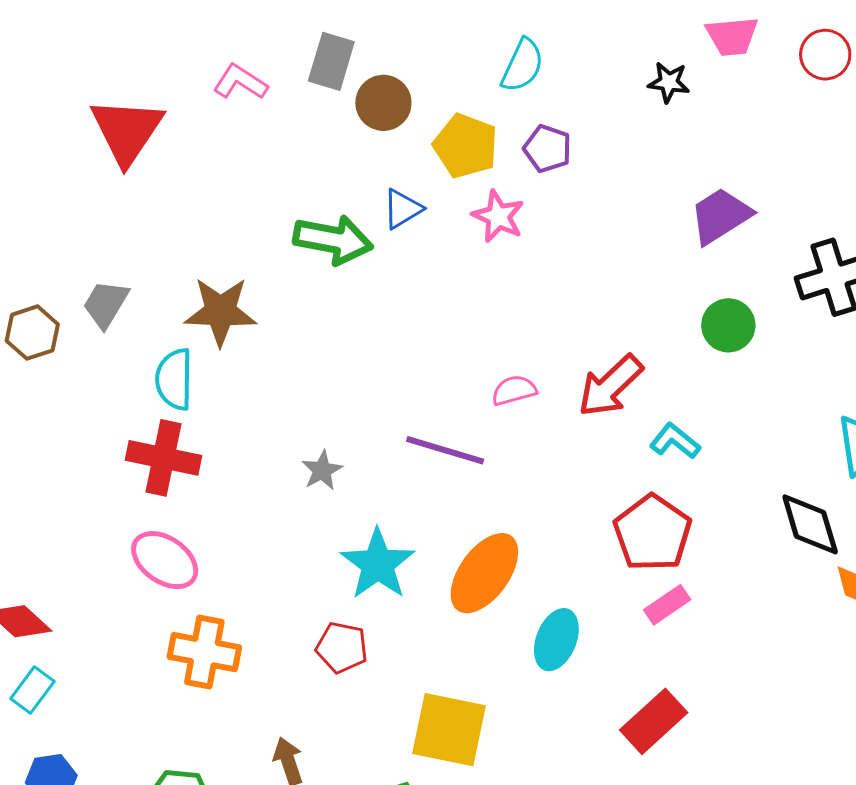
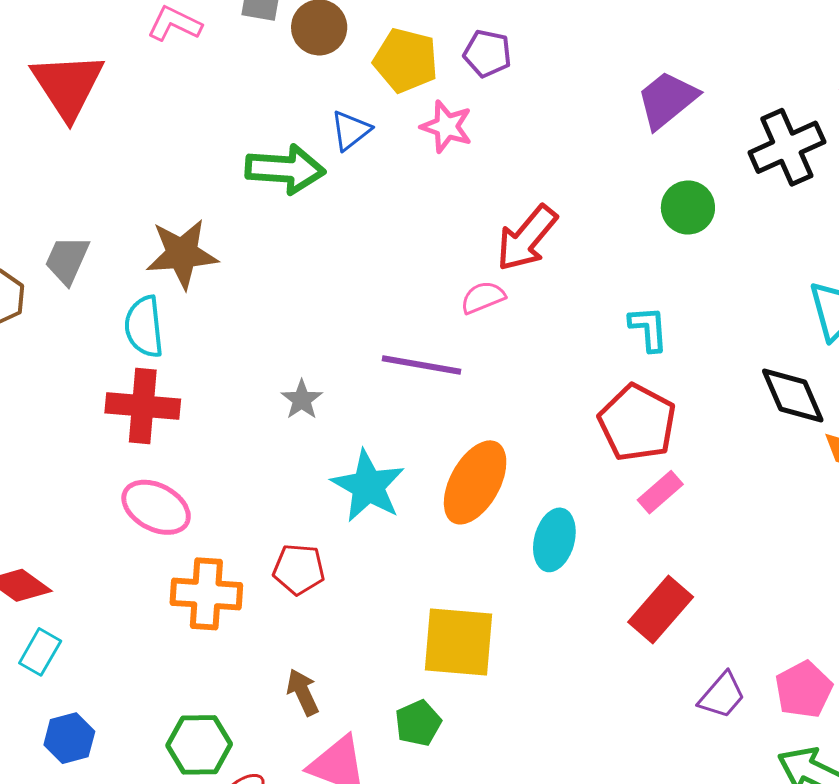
red arrow: (610, 386) -> (527, 238), moved
cyan L-shape: (675, 441) -> (649, 329), turned 54
red pentagon: (342, 647) -> (299, 569), moved

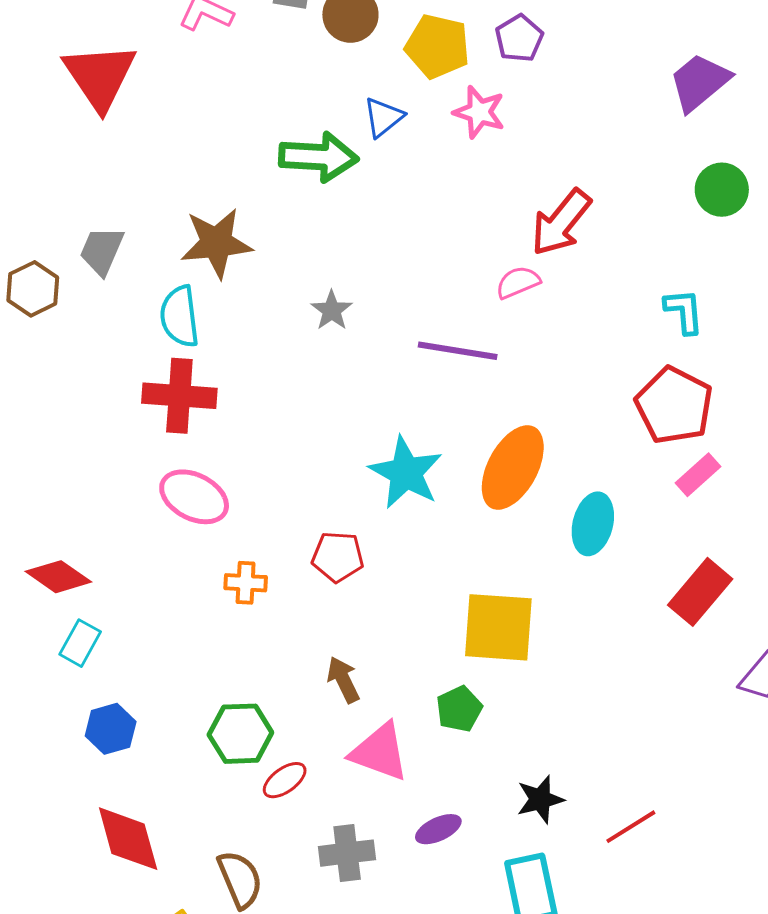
purple pentagon: (487, 53) -> (519, 38), turned 30
gray star: (302, 400) -> (332, 310), moved
orange cross: (206, 594) -> (246, 583), size x0.6

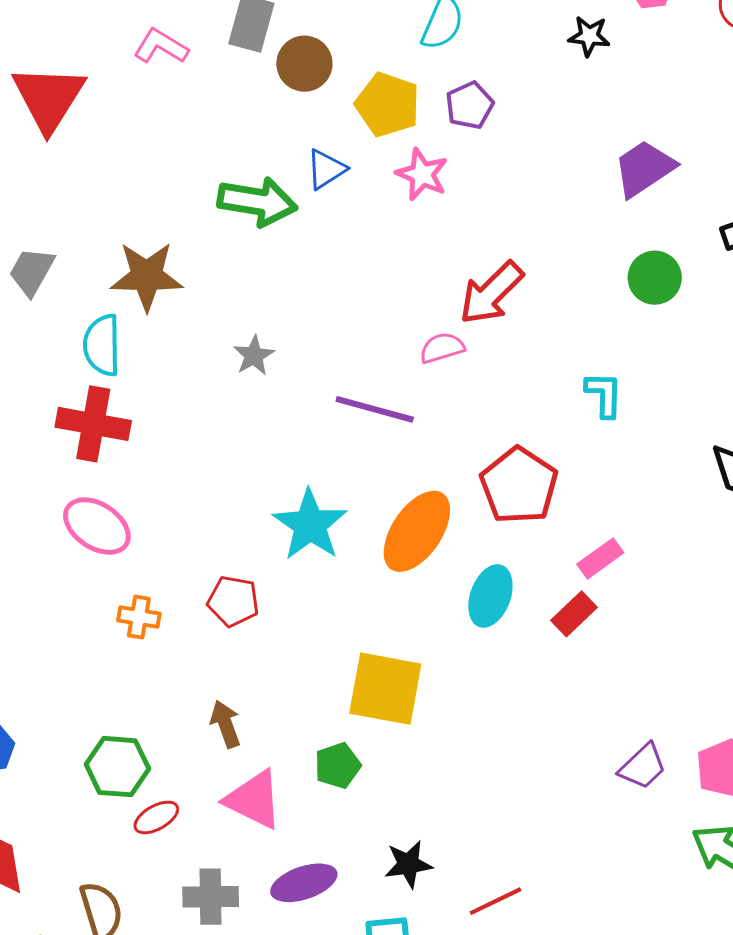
red pentagon: (674, 405) -> (519, 486), moved
red rectangle: (700, 592) -> (574, 614), moved, size x0.7
purple ellipse: (438, 829) -> (304, 883), size x1.4

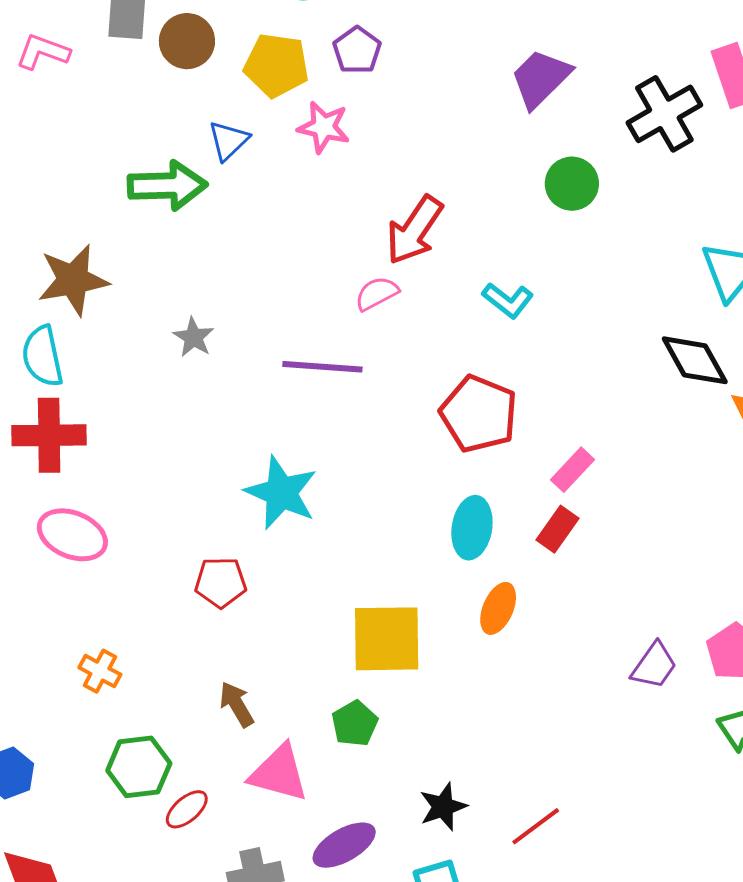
cyan L-shape: (604, 395) -> (508, 300), moved, turned 138
orange ellipse: (417, 531) -> (498, 608), moved, size x0.6
orange cross: (139, 617) -> (100, 671), moved, turned 30

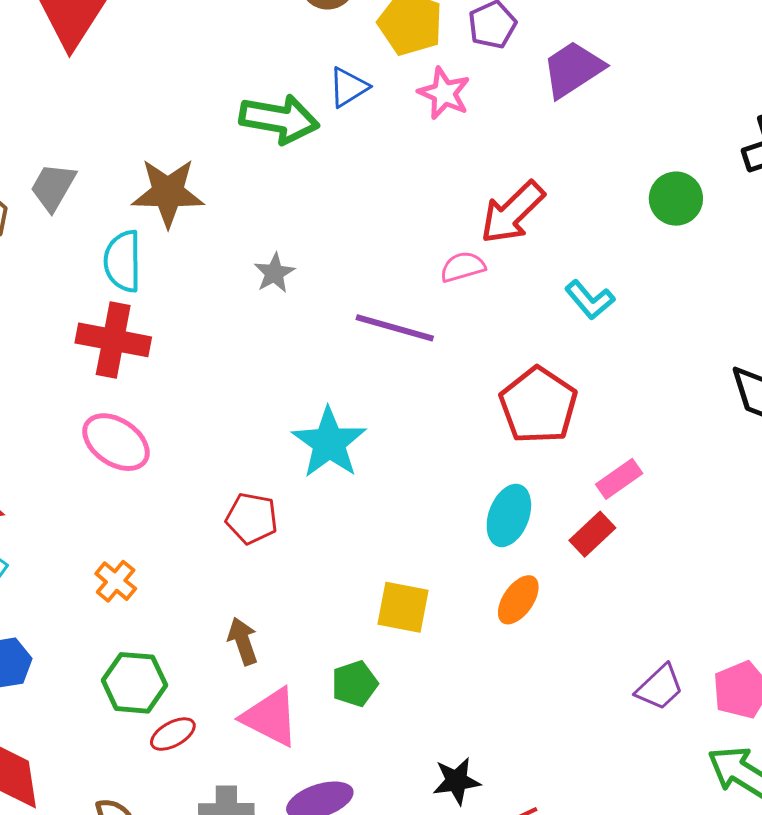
purple trapezoid: (541, 78) -> (573, 69), moved
yellow square: (387, 639) -> (403, 607), size x0.7
black star: (443, 807) -> (457, 781), moved

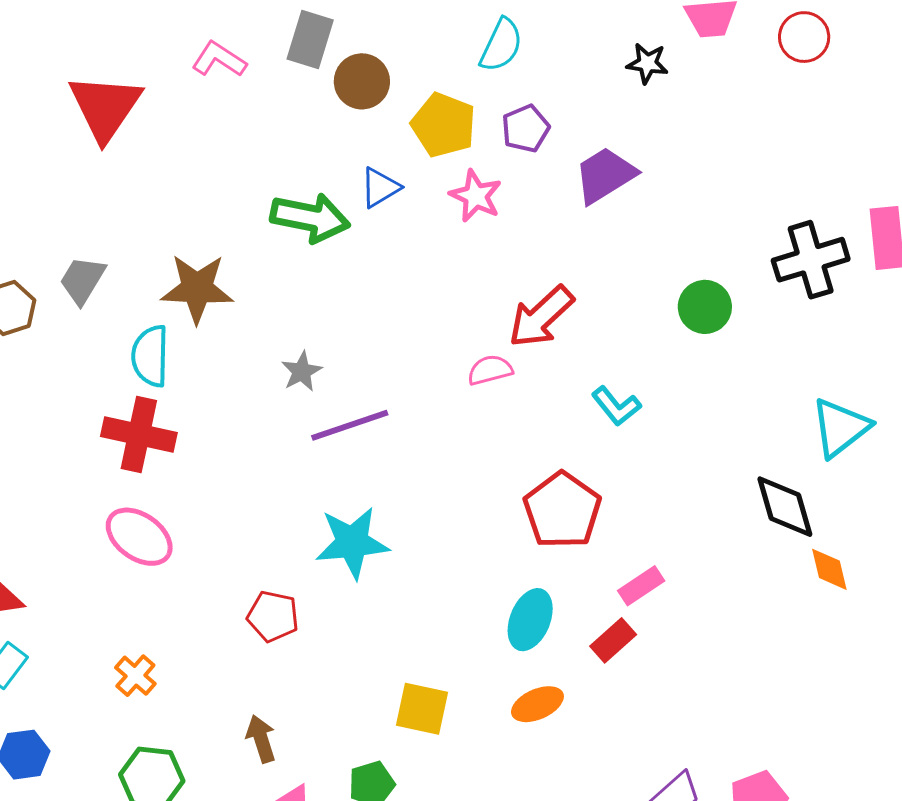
purple line: (395, 328) -> (350, 425), moved, turned -36
cyan star: (329, 443) -> (352, 543), turned 30
orange ellipse: (518, 600) -> (537, 704), turned 30

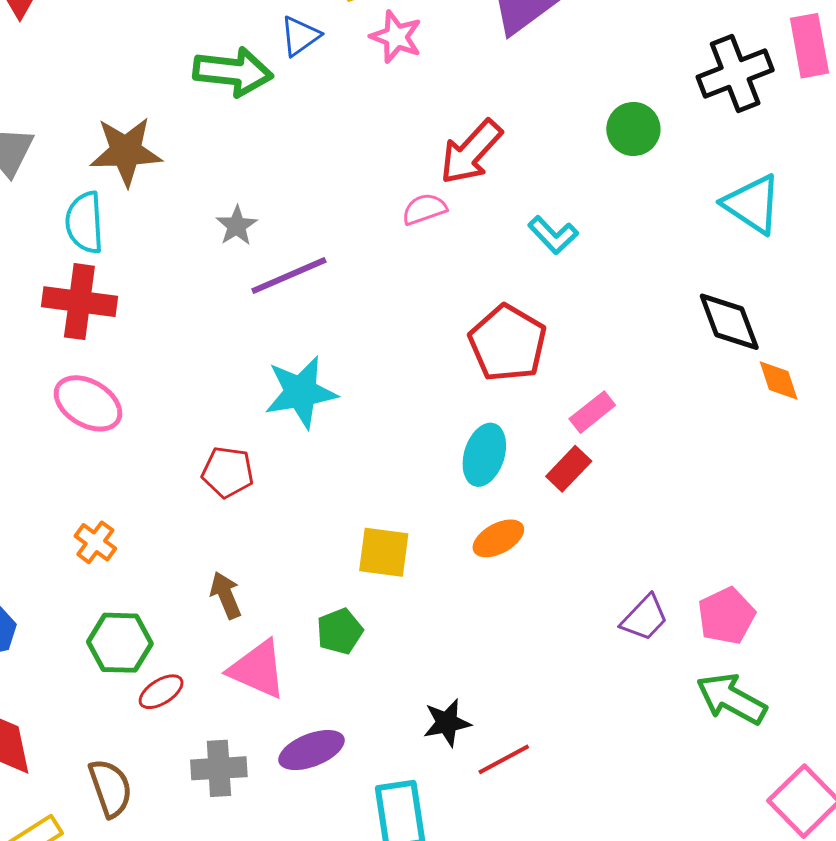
cyan triangle: (840, 428) -> (752, 204), moved, turned -44

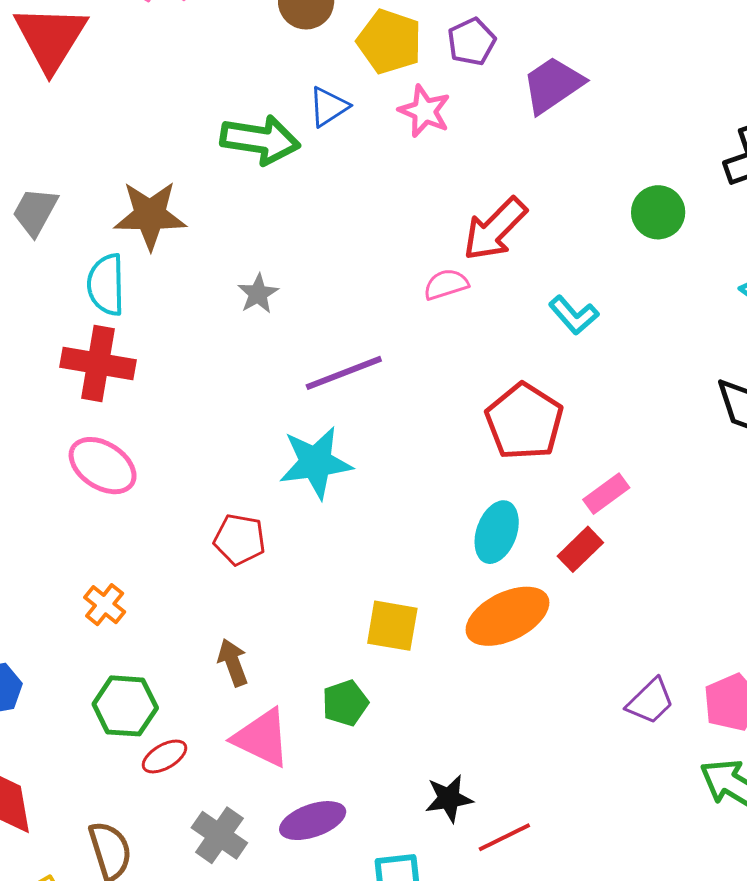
purple line: (289, 275) -> (344, 373), moved
orange ellipse: (498, 538) -> (507, 616), size x1.6
gray cross: (219, 768) -> (219, 835), turned 36

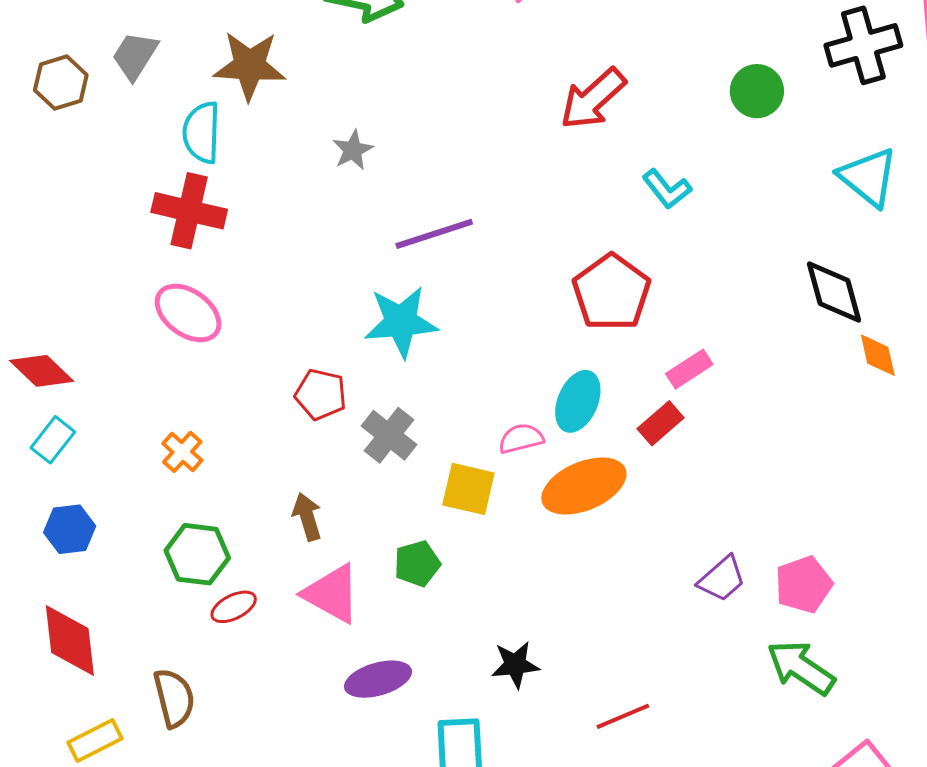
pink semicircle: (446, 284) -> (521, 439), moved
gray cross: (219, 835) -> (389, 435), moved
red line: (504, 837) -> (623, 716), moved

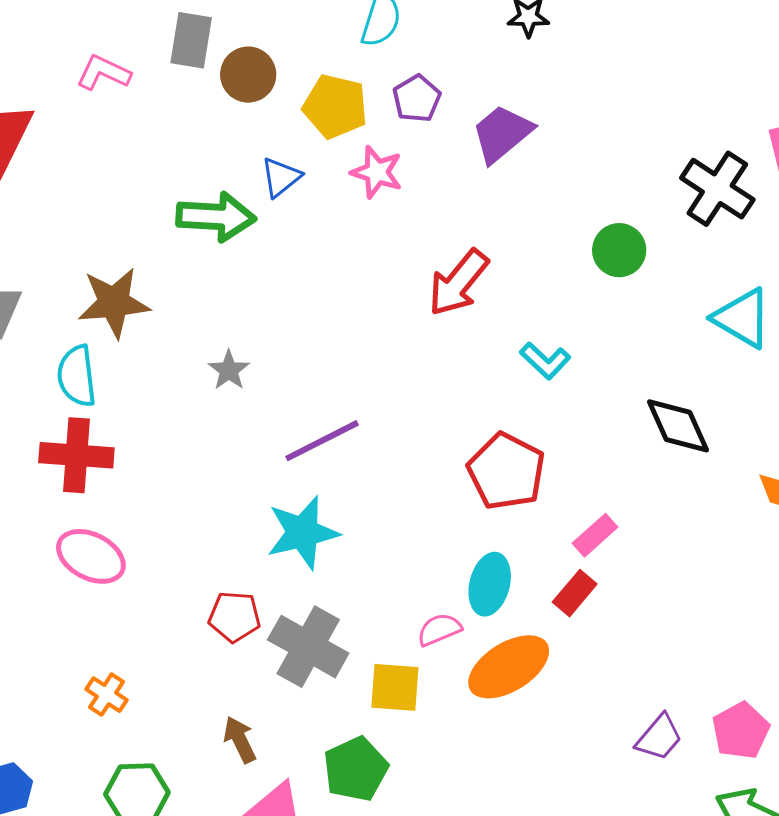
black cross: (863, 45) -> (717, 189), turned -32
black diamond: (834, 292) -> (678, 426), moved
gray cross: (389, 435) -> (308, 647), size x1.4
green pentagon: (417, 564) -> (356, 769), size x1.4

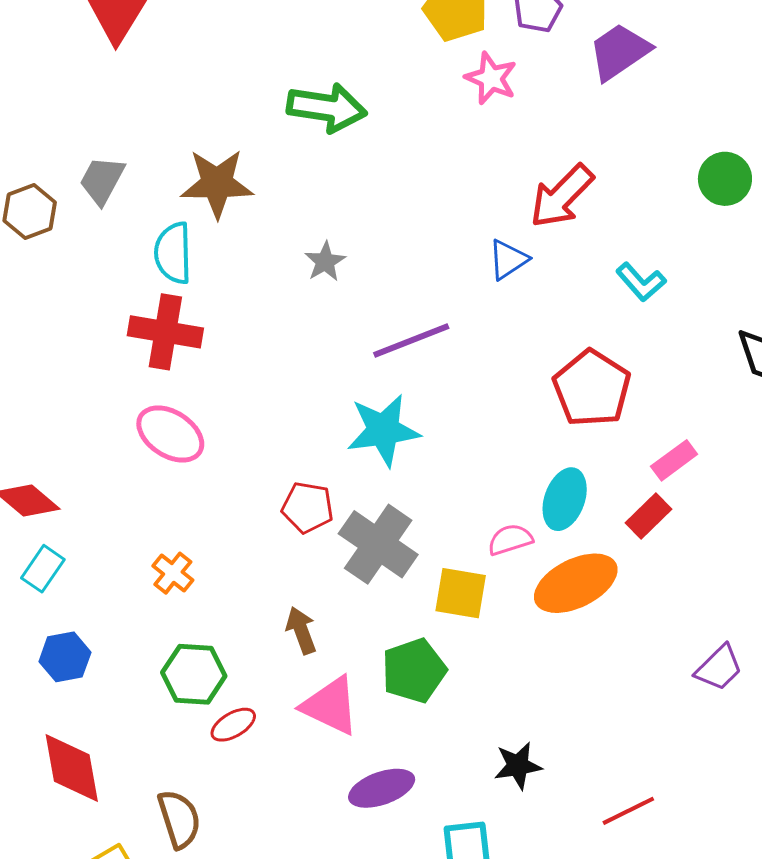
blue triangle: (281, 177) -> (508, 260), moved

